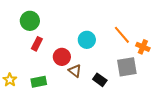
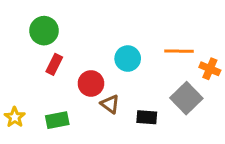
orange line: (122, 35) -> (179, 51), turned -48
gray square: (127, 67) -> (186, 98), turned -35
black rectangle: (100, 80) -> (147, 117), turned -32

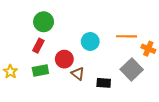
green circle: (44, 31) -> (44, 22), moved
yellow star: (15, 117) -> (10, 72), moved
green rectangle: (57, 120) -> (40, 71), moved

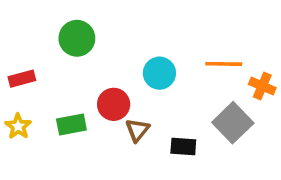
red rectangle: (38, 46) -> (22, 79), moved, turned 48
brown triangle: (78, 74) -> (137, 130), turned 32

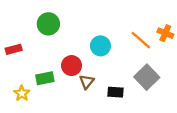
orange line: (224, 64) -> (141, 40), turned 40
orange cross: (262, 86) -> (165, 33), moved
yellow star: (18, 126) -> (22, 93), moved

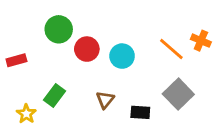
red circle: (72, 66) -> (87, 49), moved
green rectangle: (45, 78) -> (54, 95), turned -42

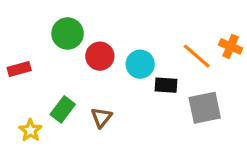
gray square: (178, 94) -> (205, 108), turned 32
brown triangle: (105, 100) -> (101, 117), moved
black rectangle: (140, 112) -> (166, 85), moved

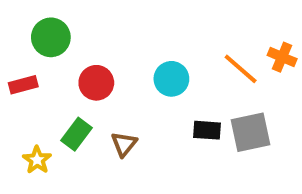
green circle: (68, 34) -> (51, 37), moved
red circle: (100, 56) -> (96, 83), moved
black rectangle: (166, 85) -> (207, 130), moved

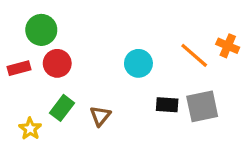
red circle: (96, 83) -> (57, 63), moved

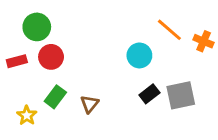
orange line: (194, 55) -> (169, 30), moved
cyan circle: (138, 63) -> (139, 55), moved
black rectangle: (167, 105) -> (149, 94), turned -42

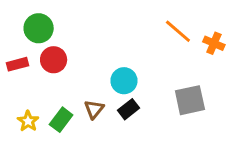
cyan circle: (139, 55) -> (124, 81), moved
black rectangle: (149, 94) -> (128, 109), moved
green rectangle: (55, 97) -> (61, 120), moved

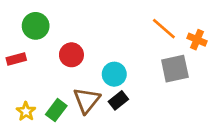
red circle: (54, 60) -> (71, 55), moved
gray square: (190, 100) -> (175, 69), moved
brown triangle: (94, 109) -> (87, 100), size x1.5

